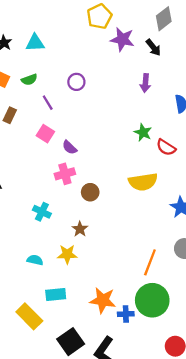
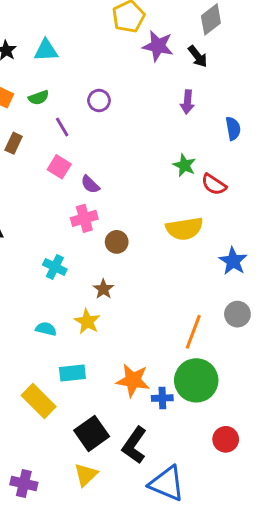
yellow star: (67, 254) -> (87, 321), turned 30

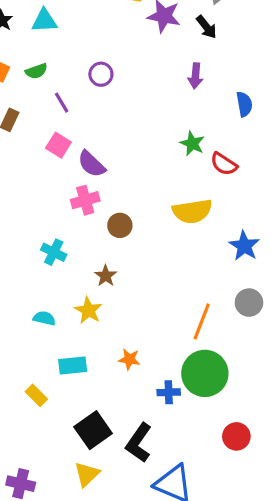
purple semicircle: (90, 184) -> (92, 164), size x1.4
orange star: (133, 380) -> (129, 359), moved, size x0.6
yellow rectangle: (39, 401) -> (36, 395), size x0.6

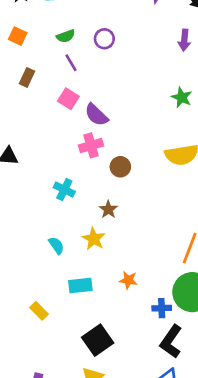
green semicircle: (36, 71) -> (66, 36), moved
cyan semicircle: (44, 318) -> (56, 245), turned 42
yellow rectangle: (36, 395) -> (39, 311), moved
black L-shape: (139, 443) -> (171, 341), moved

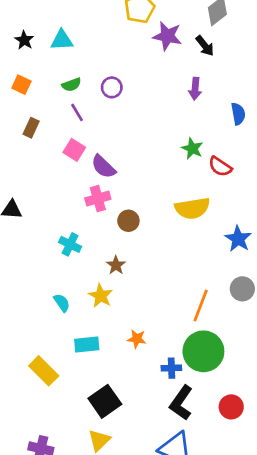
yellow rectangle: (39, 311) -> (44, 371), size x1.5

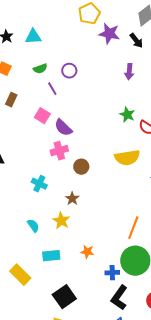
purple line: (77, 112) -> (52, 89), moved

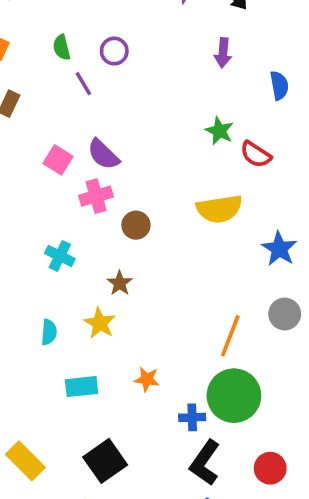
green semicircle: (40, 69) -> (62, 47), turned 96
pink square: (42, 116) -> (58, 160), moved
cyan semicircle: (33, 226) -> (49, 332), turned 40
yellow rectangle: (20, 275) -> (25, 461), moved

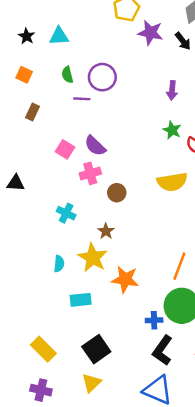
purple circle: (114, 51) -> (102, 77), size x1.5
purple arrow: (223, 53) -> (172, 90), moved
purple line: (83, 84) -> (82, 99), turned -56
yellow star: (100, 323) -> (93, 258), size x1.4
orange star: (147, 379) -> (125, 279), moved, size x1.6

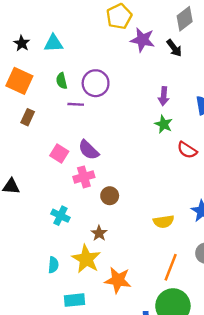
orange square: (24, 75) -> (19, 81), size x1.6
green star: (172, 130) -> (164, 124), moved
yellow semicircle: (172, 182) -> (164, 222), moved, size x0.7

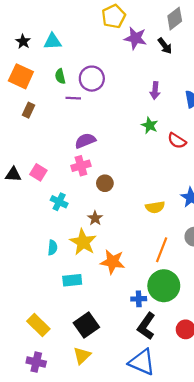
green star: (164, 124) -> (150, 125), moved
purple semicircle: (89, 150) -> (85, 141), turned 114
pink square: (59, 154) -> (38, 172), moved

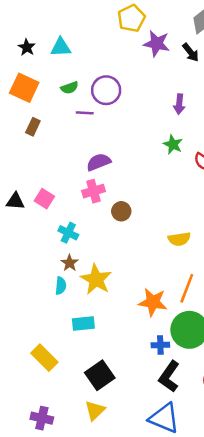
green semicircle: (60, 76) -> (70, 88), turned -96
brown star: (95, 218) -> (70, 263), moved
orange star: (113, 262) -> (153, 302), moved
yellow rectangle: (38, 325) -> (44, 358), moved

